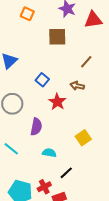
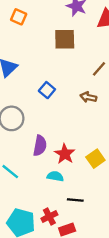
orange square: (27, 14) -> (19, 17), moved
red star: (57, 102) -> (65, 154), moved
black line: (66, 173) -> (75, 200), turned 48

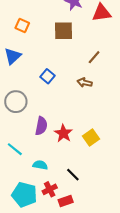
orange square: (19, 17) -> (22, 25), moved
cyan semicircle: (55, 176) -> (40, 165), moved
black line: (75, 200) -> (73, 175), turned 40

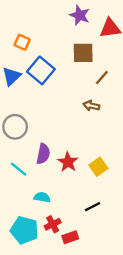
brown square: (63, 31) -> (83, 53), moved
blue square: (48, 76) -> (41, 70), moved, size x1.6
cyan line: (15, 149) -> (19, 169), moved
black line: (73, 175) -> (93, 207), moved, turned -72

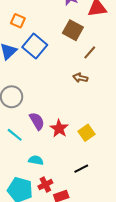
brown square: (83, 53) -> (73, 30), turned 30
purple semicircle: (43, 154) -> (37, 121), turned -42

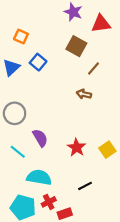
blue square: (35, 46) -> (38, 62), size x0.7
red star: (59, 128) -> (76, 148), moved
yellow square: (87, 133) -> (107, 150), moved
cyan semicircle: (36, 160) -> (39, 177), size x1.6

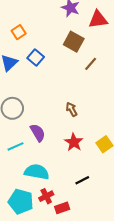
orange square: (21, 36) -> (19, 32), turned 32
brown arrow: (84, 94) -> (72, 109), moved, turned 48
cyan line: (18, 152) -> (15, 146), turned -63

